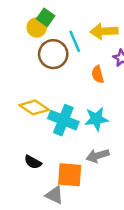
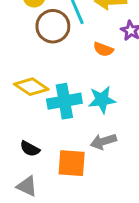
orange semicircle: (98, 74) -> (103, 49), turned -54
cyan cross: (63, 120) -> (64, 101), turned -32
gray triangle: (54, 195) -> (27, 186), moved

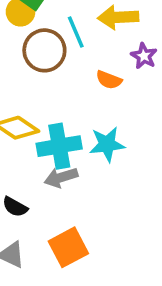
gray arrow: (103, 142) -> (61, 177), moved
orange square: (72, 163) -> (68, 247), moved, turned -32

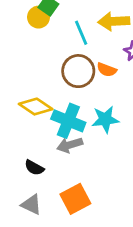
brown circle: (44, 50) -> (78, 71), moved
cyan cross: (59, 146) -> (68, 121), turned 32

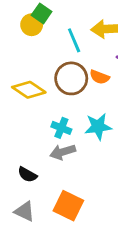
yellow diamond: (36, 107) -> (29, 90), moved
cyan cross: (68, 121) -> (61, 128), size x0.6
orange square: (75, 199) -> (68, 206), turned -36

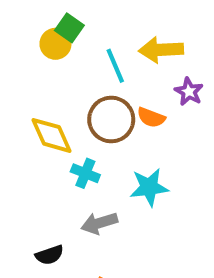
yellow diamond: (29, 90) -> (51, 135), turned 32
cyan cross: (61, 128) -> (85, 173), moved
black semicircle: (27, 175) -> (49, 255), turned -48

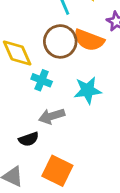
orange semicircle: (151, 118) -> (89, 40), size x1.5
black semicircle: (49, 255) -> (29, 139), moved

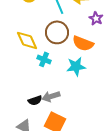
orange semicircle: (89, 40) -> (83, 43), moved
gray arrow: (52, 116) -> (51, 96), moved

